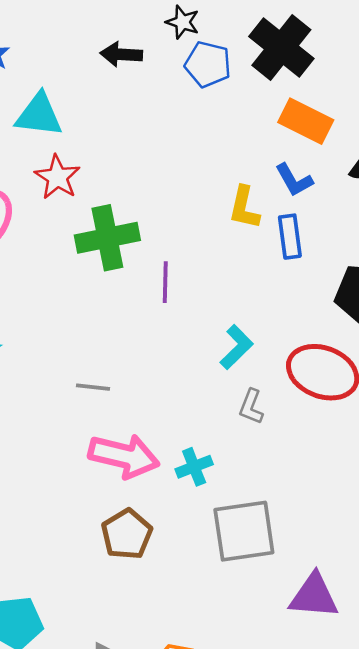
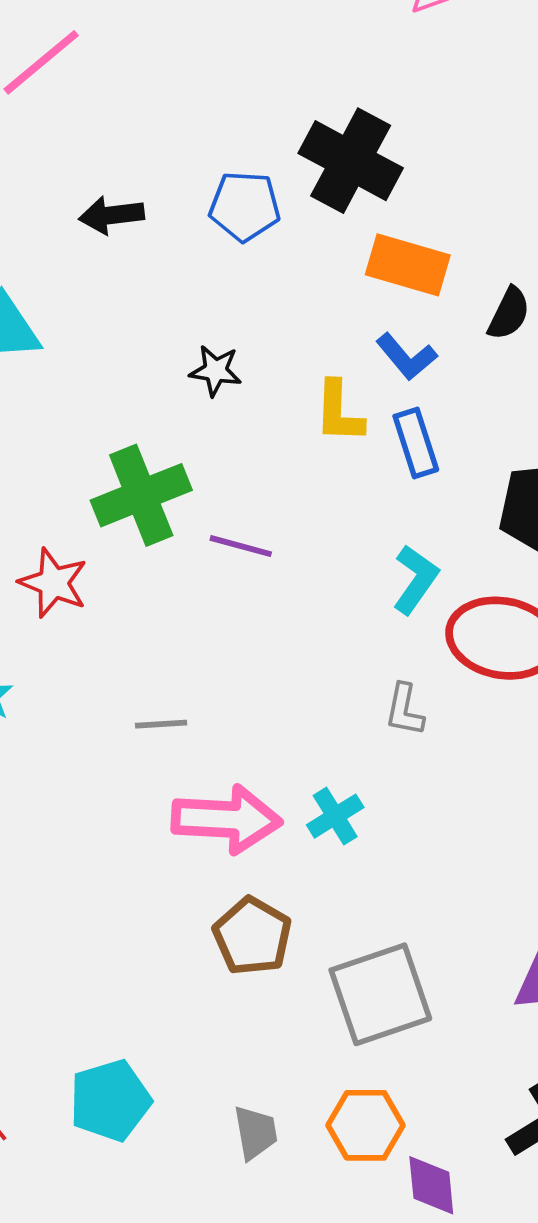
black star: (183, 22) -> (216, 371), moved
red star: (57, 177) -> (53, 583), moved
purple line: (165, 282) -> (241, 546), turned -66
cyan L-shape: (236, 347) -> (416, 579), moved
gray square: (244, 531) -> (380, 994), moved

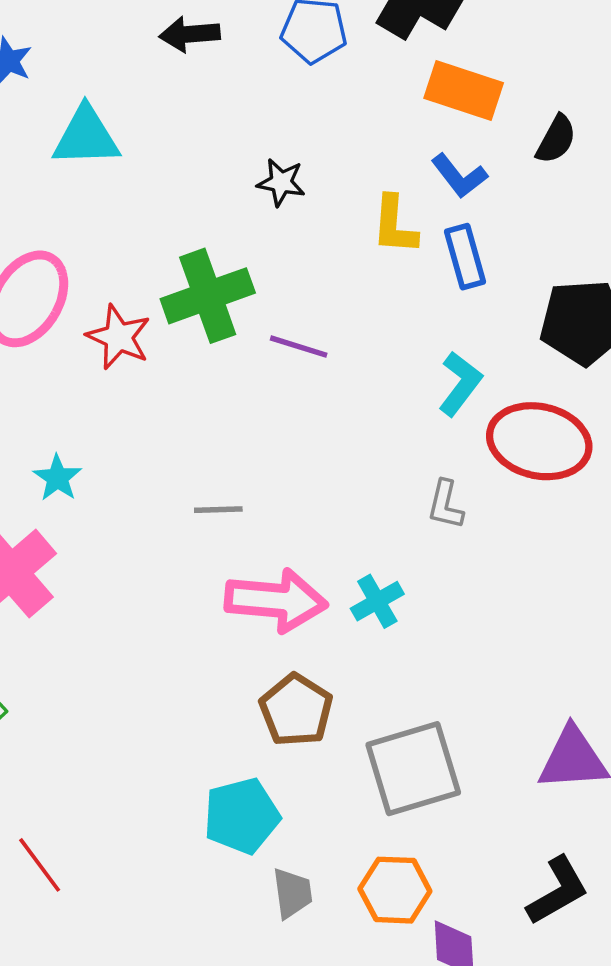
red star: (53, 583) -> (119, 337), moved
cyan pentagon: (110, 1100) -> (242, 816), moved

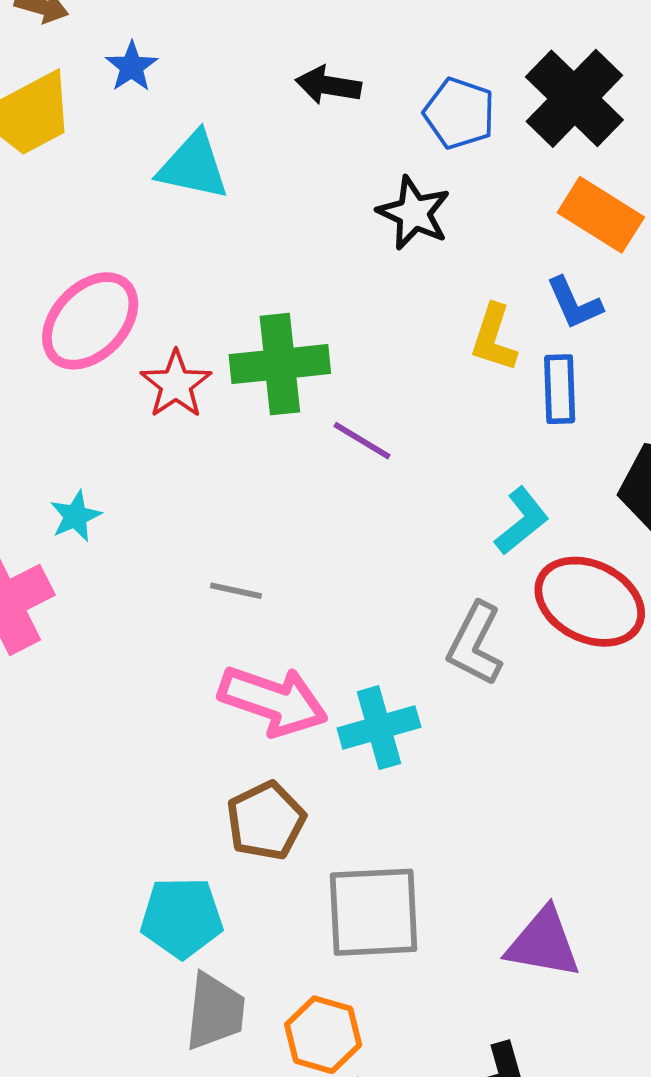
black star: (281, 182) -> (414, 213), moved, size x1.4
gray L-shape: (445, 505) -> (475, 644), size x1.5
cyan cross: (377, 601) -> (379, 728), size x1.4
gray trapezoid: (292, 893) -> (215, 1011), size x1.4

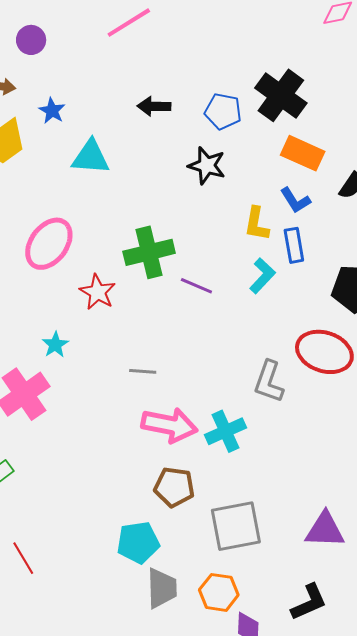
red star: (176, 384) -> (98, 292), moved
cyan L-shape: (522, 521) -> (262, 276), moved
brown pentagon: (266, 821) -> (174, 487), turned -30

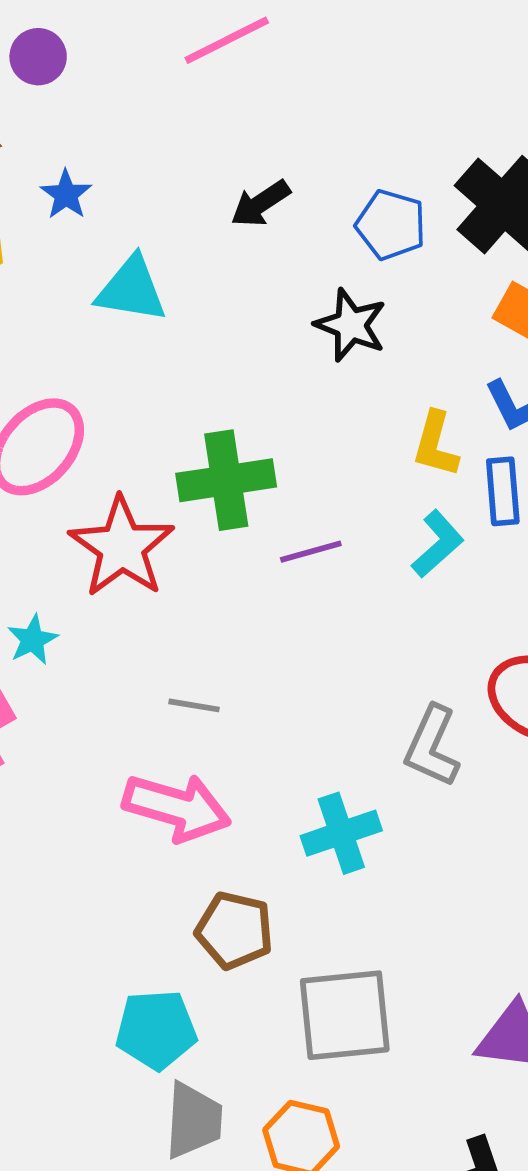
black arrow: (154, 106) -> (260, 203), turned -40
purple line: (196, 286) -> (311, 552), turned -44
red star: (98, 292) -> (122, 547), size x1.5
pink arrow: (169, 425) -> (177, 807), moved

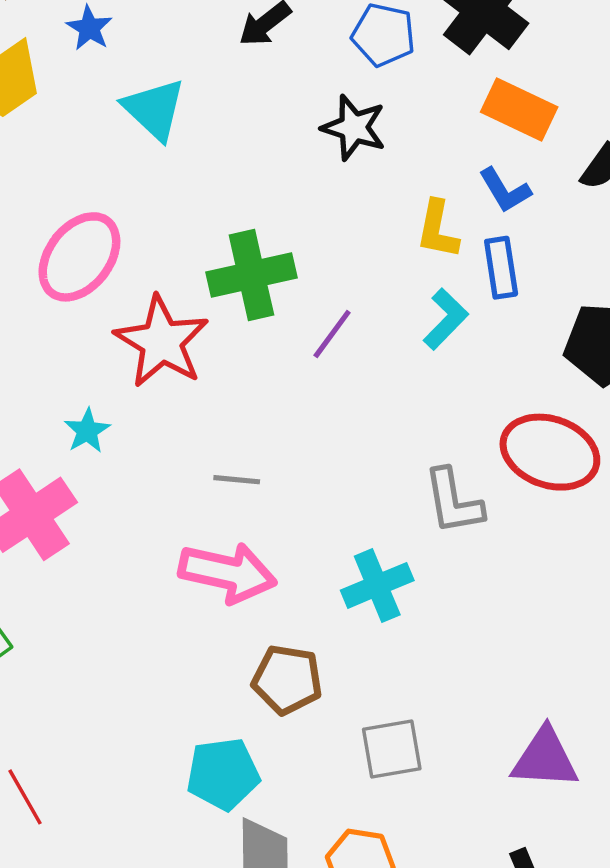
cyan triangle: (132, 289) -> (154, 109), turned 38
purple line: (311, 552) -> (332, 334), turned -34
gray L-shape: (432, 746) -> (453, 501), turned -30
gray square: (345, 1015) -> (392, 749), size x0.7

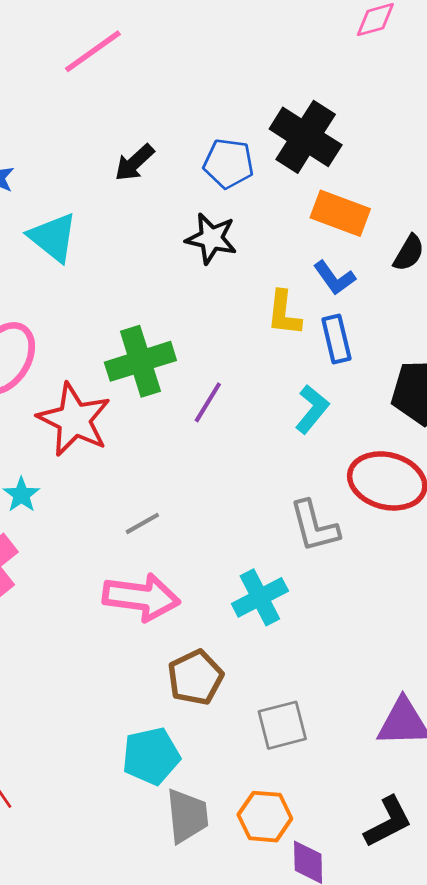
cyan L-shape: (446, 319) -> (312, 409), moved
gray line: (237, 480) -> (142, 523), turned -30
brown pentagon: (287, 680) -> (195, 677), turned -30

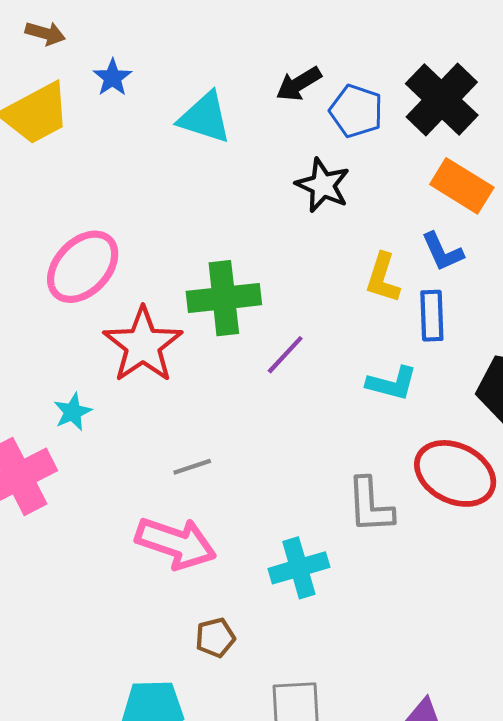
black arrow: (134, 163) -> (299, 84), moved
cyan triangle: (53, 237) -> (205, 118), moved, turned -32
cyan L-shape: (312, 409) -> (392, 383), turned 54
brown pentagon: (195, 677) -> (215, 638), size x0.7

